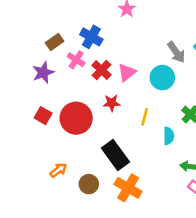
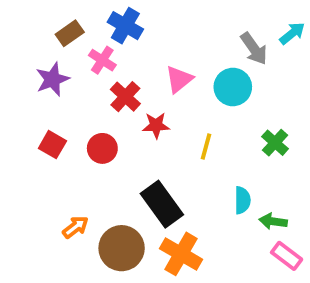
red cross: (101, 70) -> (125, 97), moved
red circle: (76, 118) -> (102, 148), size x0.6
cyan semicircle: (169, 136) -> (242, 200), moved
brown circle: (89, 184) -> (122, 248), size x1.5

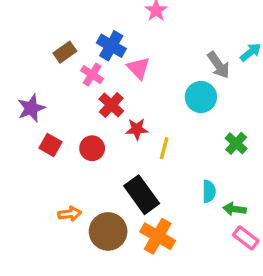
purple star: (52, 79) -> (31, 108), moved
pink triangle: (179, 79) -> (139, 68), moved, turned -35
yellow line: (206, 146) -> (164, 148), moved
orange arrow: (75, 227) -> (70, 214), turned 30

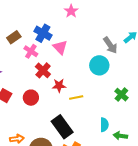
yellow line: (164, 148) -> (76, 98), turned 64

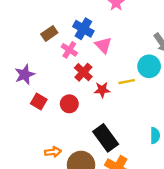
yellow line: (76, 98) -> (127, 82), moved

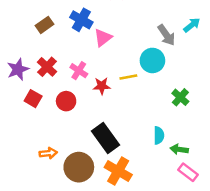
pink triangle: (103, 45) -> (103, 38), turned 36
pink cross: (69, 50) -> (79, 71), moved
red cross: (83, 72) -> (47, 67), moved

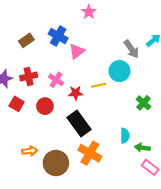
red cross: (47, 67) -> (29, 77), turned 35
black rectangle: (105, 138) -> (79, 124), moved
orange cross: (118, 171) -> (90, 153), moved

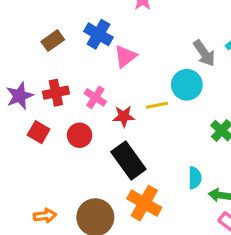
orange arrow: (30, 151) -> (45, 216), moved

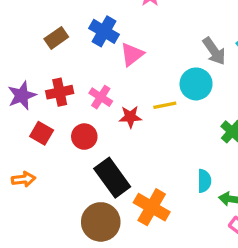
black rectangle: (128, 160) -> (112, 178), moved
orange arrow: (45, 216) -> (24, 179), moved

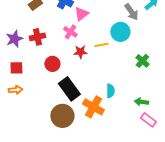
pink cross: (101, 97) -> (70, 32), moved
red square: (42, 133) -> (16, 68), moved, turned -32
cyan semicircle: (204, 181) -> (110, 91), moved

